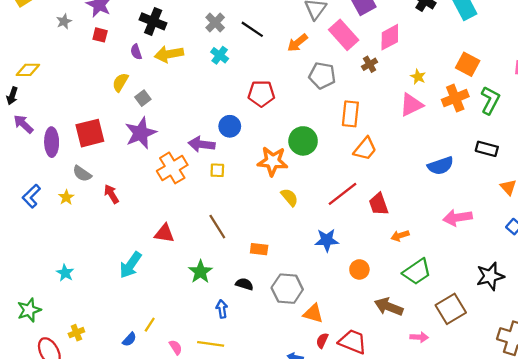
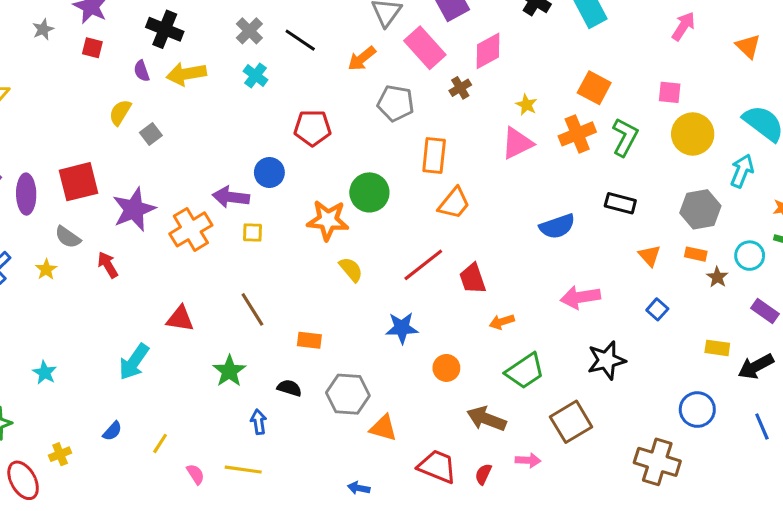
purple star: (141, 133) -> (134, 209), moved
black star: (490, 276) -> (606, 360), moved
blue semicircle: (129, 339) -> (112, 431), moved
red semicircle: (322, 340) -> (483, 474), moved

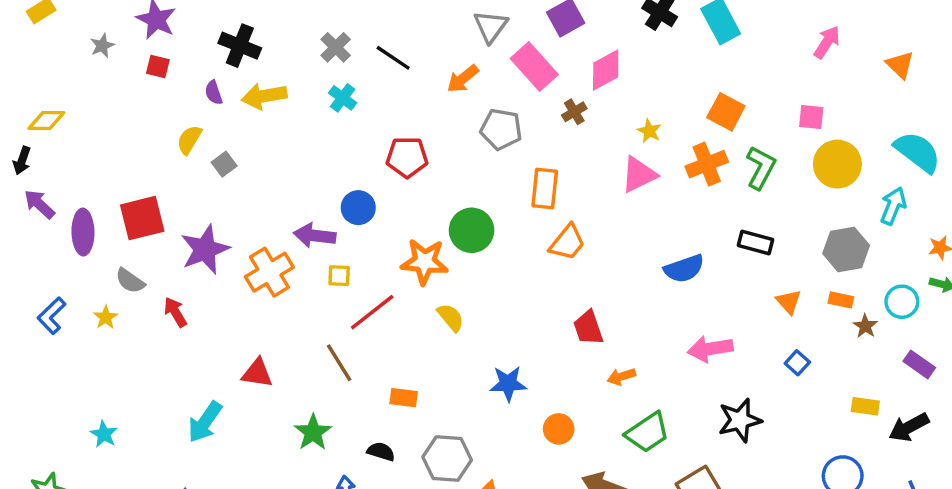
red line: (423, 265) -> (372, 312), moved

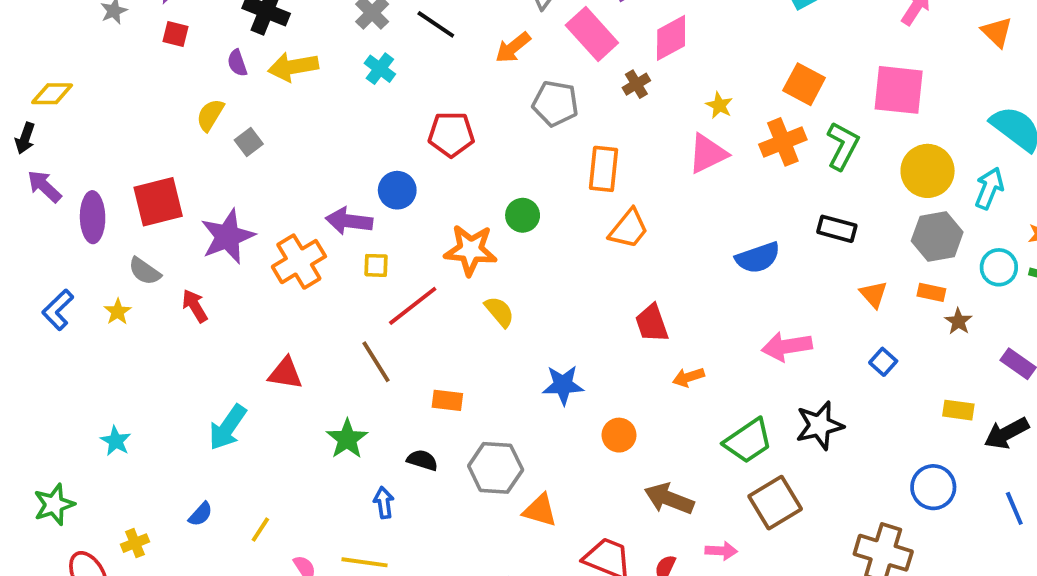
pink square: (811, 117) -> (899, 90), size x1.8
yellow circle: (837, 164) -> (928, 171), moved
green circle: (472, 230) -> (523, 215), size x0.7
cyan circle: (902, 302) -> (999, 267), moved
green trapezoid: (647, 432) -> (748, 441), moved

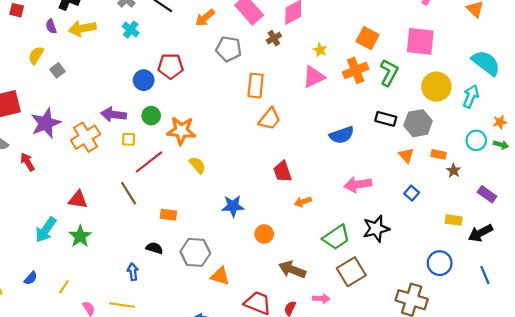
blue circle: (397, 190) -> (144, 80), moved
green circle: (523, 215) -> (151, 116), moved
gray hexagon: (937, 236) -> (418, 123), moved
green star: (347, 439) -> (80, 236), moved

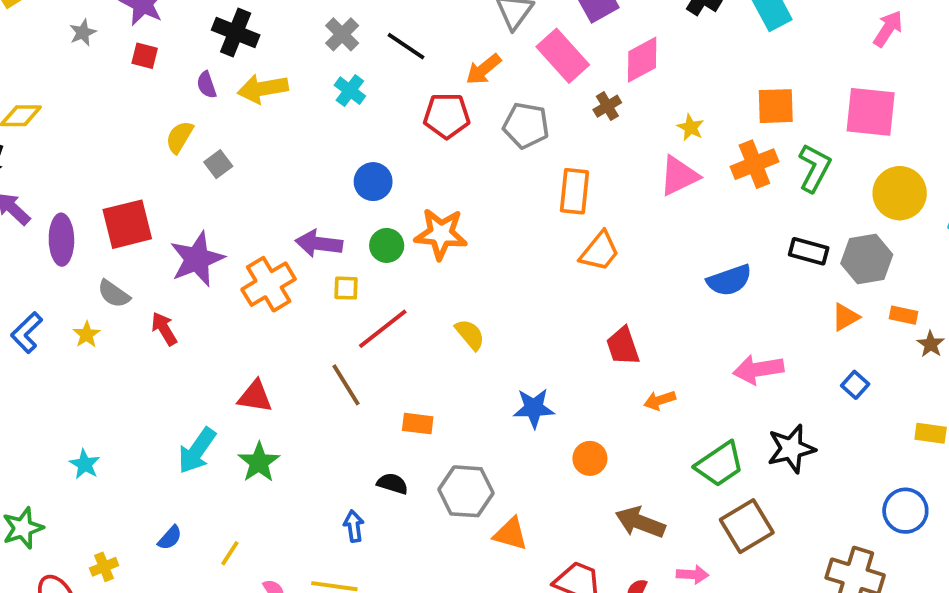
orange square: (367, 38) -> (776, 106), turned -30
red pentagon: (171, 66) -> (447, 116), moved
orange star: (181, 131) -> (441, 234), moved
orange triangle: (406, 155) -> (845, 317), turned 42

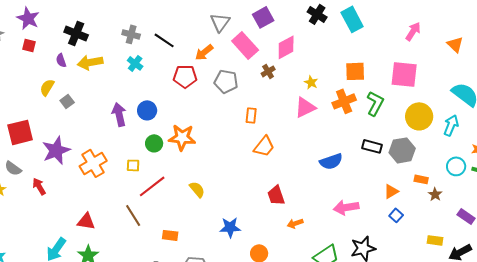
gray cross: (342, 34) -> (131, 34), turned -30
orange rectangle: (574, 191) -> (251, 115), size x0.7
purple arrow: (319, 244) -> (119, 114), moved, turned 70
orange triangle: (845, 317) -> (391, 191), moved

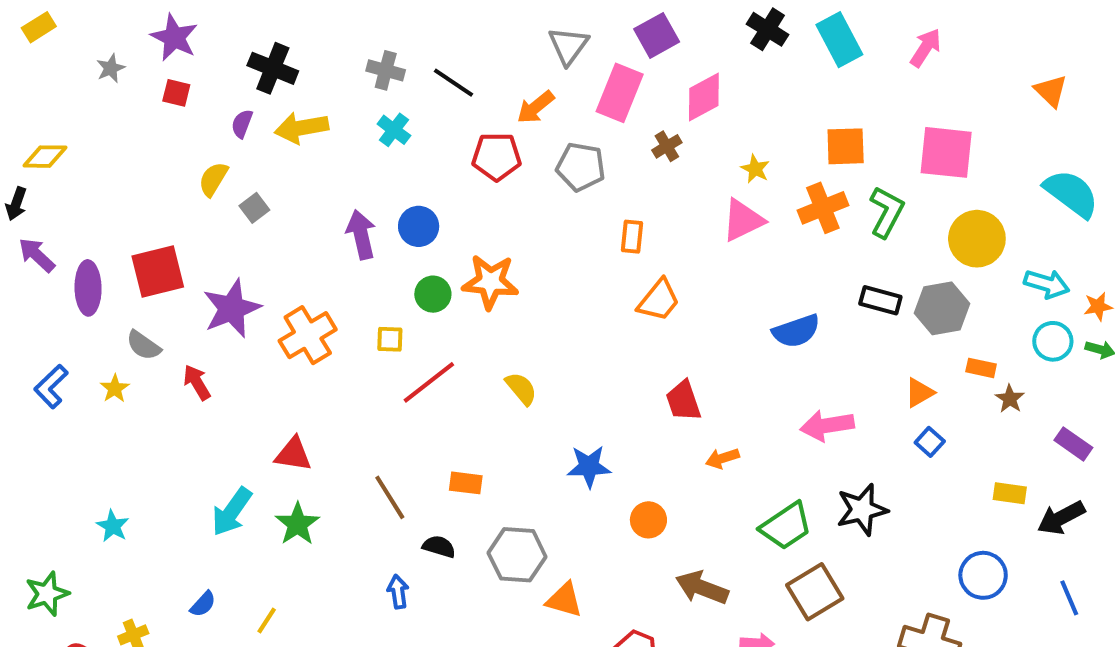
pink arrow: (413, 31) -> (926, 48), moved
pink rectangle: (245, 45) -> (620, 93), turned 64
purple semicircle: (61, 60) -> (242, 124), turned 40
cyan arrow: (451, 125) -> (1047, 284), moved, turned 85
brown line: (133, 215) -> (390, 497), moved

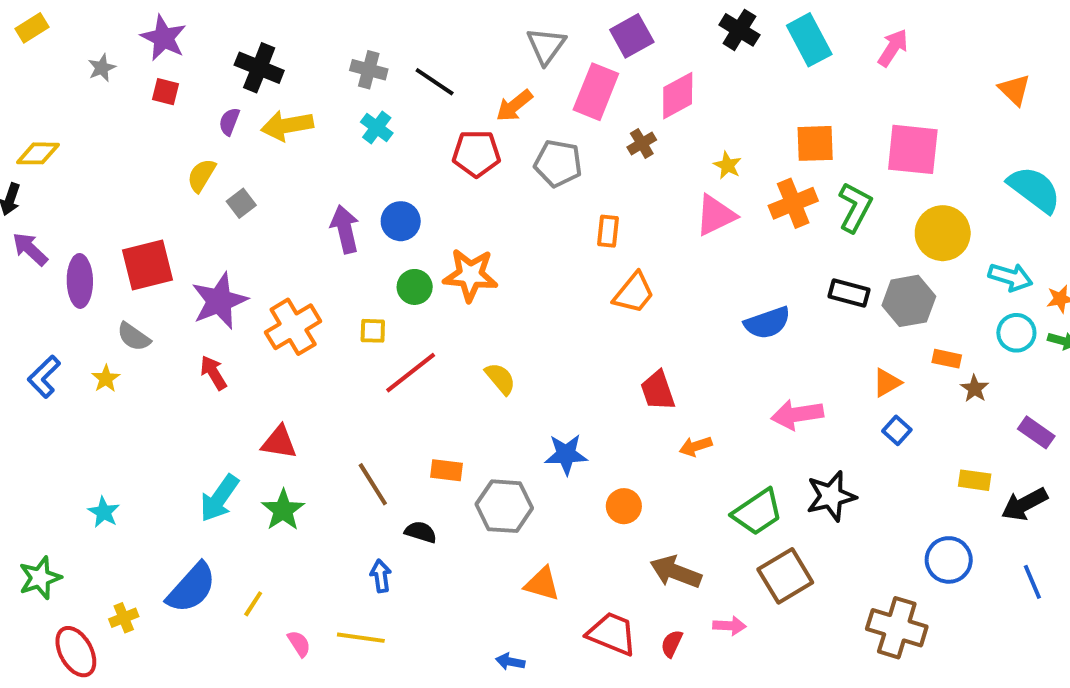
red arrow: (197, 382) -> (213, 373), moved
gray hexagon: (517, 555) -> (504, 506), moved
blue semicircle: (203, 604) -> (191, 588), size x2.0

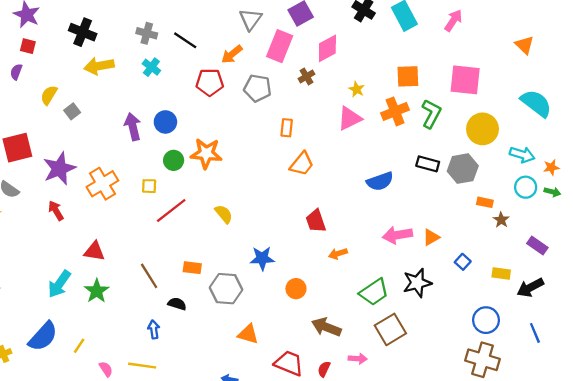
purple semicircle: (229, 122) -> (16, 72), moved
orange triangle: (887, 383) -> (431, 237), moved
blue square: (897, 430) -> (463, 262), moved
brown cross: (897, 628) -> (483, 360), moved

